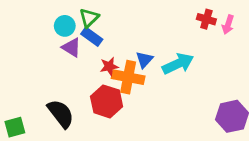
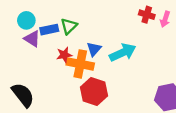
green triangle: (89, 18) -> (69, 26), moved
blue rectangle: (92, 37) -> (49, 30), turned -48
red hexagon: (107, 101) -> (94, 91), moved

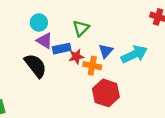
blue rectangle: (49, 30) -> (62, 49), moved
orange cross: (80, 64) -> (92, 66), size x0.7
black semicircle: (23, 95) -> (35, 66), moved

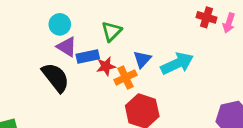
orange cross: (92, 66) -> (125, 77), turned -36

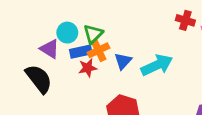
cyan circle: (60, 24) -> (67, 33), moved
blue rectangle: (88, 57) -> (81, 52), moved
orange cross: (125, 77) -> (99, 50), moved

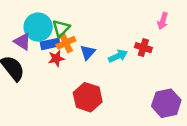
red cross: (185, 20) -> (143, 48), moved
cyan circle: (67, 33) -> (38, 27), size x1.5
cyan arrow: (157, 65) -> (118, 56), size x0.7

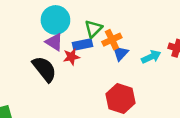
cyan circle: (38, 27) -> (55, 20), moved
orange cross: (66, 43) -> (112, 40), moved
red star: (56, 58) -> (71, 57), moved

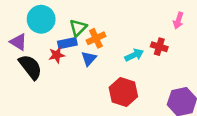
purple triangle: (54, 42) -> (18, 42), moved
blue triangle: (121, 53) -> (89, 59), moved
red hexagon: (121, 99) -> (123, 92), moved

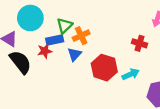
cyan arrow: (134, 55) -> (131, 74), moved
red hexagon: (123, 92) -> (104, 68), moved

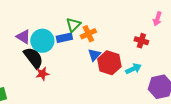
cyan circle: (30, 18) -> (42, 41), moved
red star: (45, 51) -> (42, 74), moved
blue triangle: (74, 54) -> (94, 55), moved

